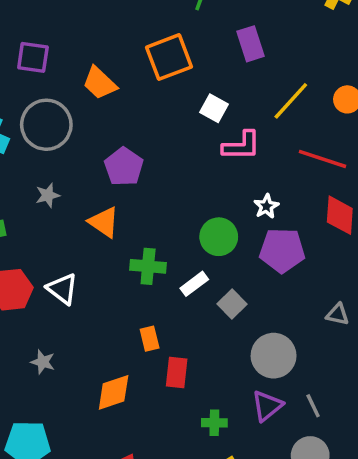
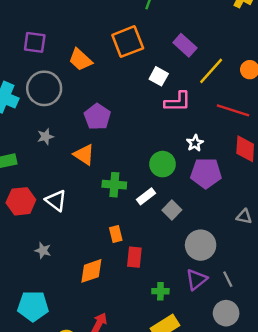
purple rectangle: (250, 44) -> (185, 45), moved, turned -30

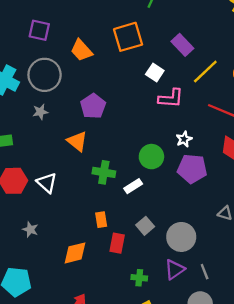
gray star: (45, 137) -> (40, 112), moved
gray square: (172, 210) -> (145, 226), moved

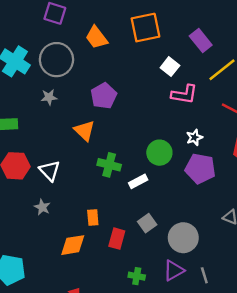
orange rectangle: (101, 220) -> (93, 217), moved
gray star: (30, 229) -> (42, 207), moved

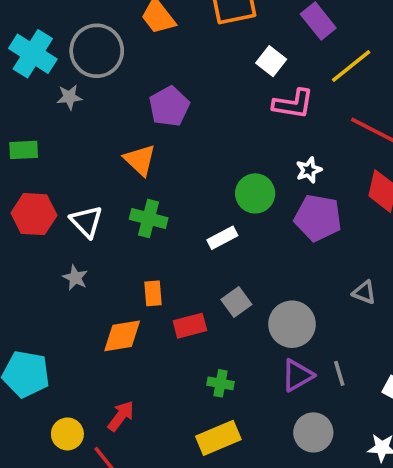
gray star: (49, 97) -> (69, 97), moved
green cross: (109, 165) -> (149, 218), moved
red rectangle: (117, 239) -> (190, 326), turned 60
purple triangle: (174, 271) -> (297, 375), moved
gray line: (204, 275) -> (339, 373), moved

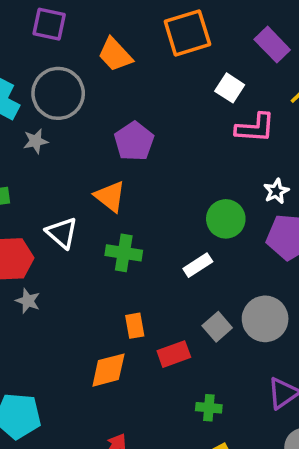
white triangle: (86, 222) -> (62, 233), moved
gray star: (75, 278) -> (28, 301), moved
gray circle: (292, 324) -> (265, 319), moved

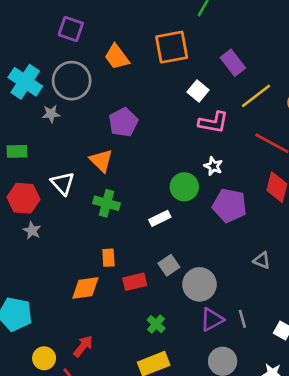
white star: (276, 191) -> (213, 166), moved, turned -30
gray circle: (265, 319) -> (199, 284), moved
green cross: (209, 408) -> (156, 324), turned 30

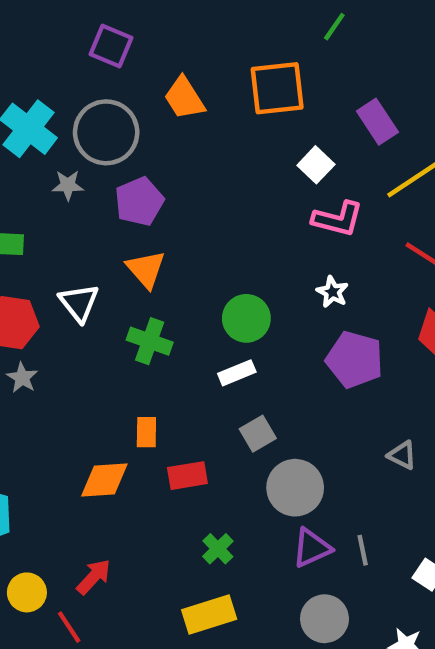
purple pentagon: (123, 122) -> (139, 201), moved
green circle: (184, 187) -> (246, 318), moved
gray square: (169, 265) -> (258, 434), moved

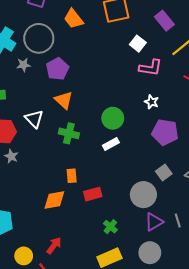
gray square: (258, 434) -> (164, 173), moved
gray circle: (324, 619) -> (150, 253), moved

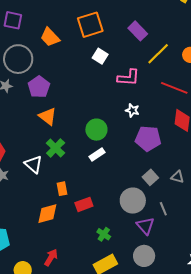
white square: (138, 44) -> (100, 56), moved
white triangle: (34, 119) -> (33, 164), moved
green cross: (69, 133) -> (56, 148), turned 36
gray line: (178, 220) -> (163, 209), moved
purple triangle: (154, 222) -> (145, 226), turned -36

